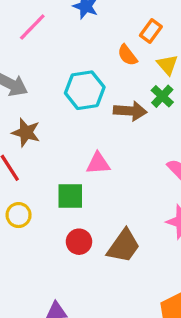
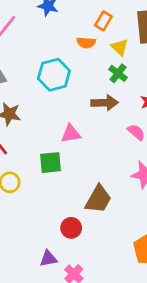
orange semicircle: (127, 55) -> (86, 43), turned -42
brown arrow: (130, 111) -> (105, 103), moved
red circle: (79, 242) -> (71, 228), moved

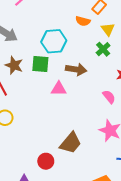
brown arrow: (105, 103) -> (76, 69), moved
green square: (51, 163) -> (40, 64), moved

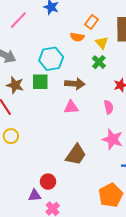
pink triangle: (59, 89) -> (71, 107), moved
pink semicircle: (109, 97) -> (109, 107), turned 32
red circle: (46, 161) -> (48, 182), moved

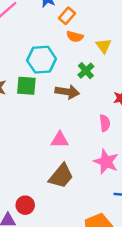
orange rectangle: (92, 22) -> (67, 16), moved
green cross: (99, 62) -> (86, 71), moved
pink triangle: (71, 107) -> (60, 140), moved

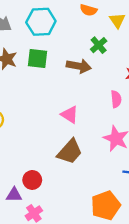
cyan hexagon: (42, 60) -> (41, 22), moved
pink triangle: (60, 140) -> (70, 115), turned 30

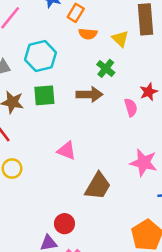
pink semicircle: (116, 99) -> (131, 107), moved
pink triangle: (70, 115) -> (67, 151), moved

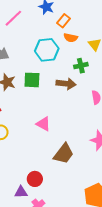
cyan hexagon: (41, 56) -> (47, 50), moved
green cross: (106, 68) -> (81, 66), turned 32

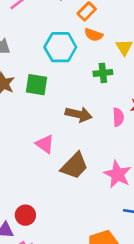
brown arrow: (66, 84) -> (79, 114), moved
brown trapezoid: (64, 154) -> (75, 166), moved

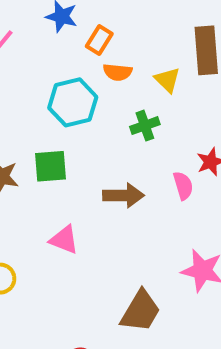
pink triangle: (45, 144) -> (64, 240), moved
brown trapezoid: (75, 166) -> (141, 311), moved

